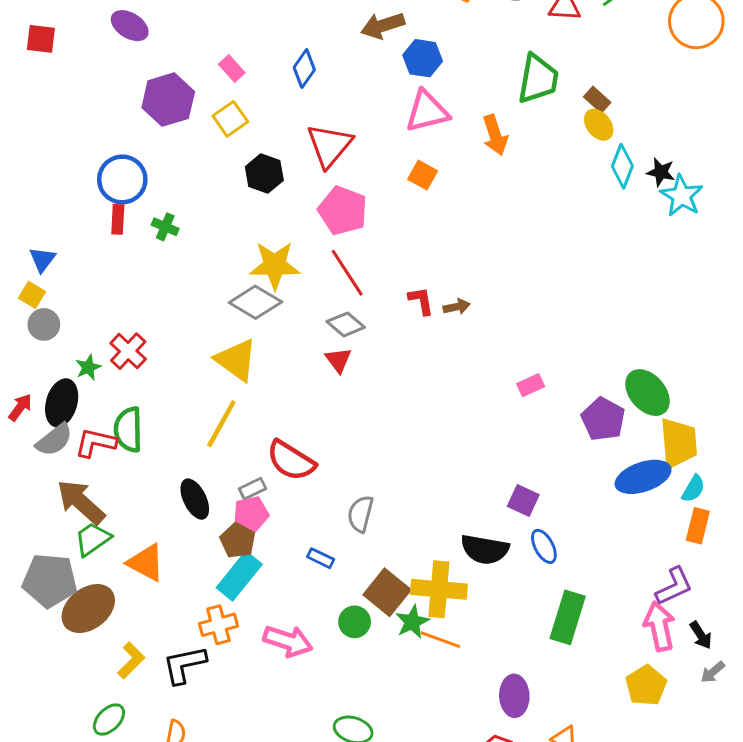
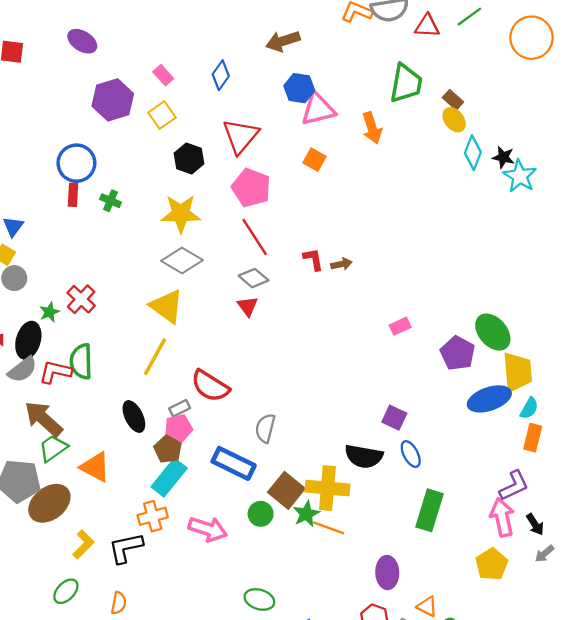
blue hexagon: (423, 58) -> (299, 88), moved
yellow star: (275, 265) -> (181, 214), moved
blue rectangle: (321, 558) -> (234, 463), size x2.0

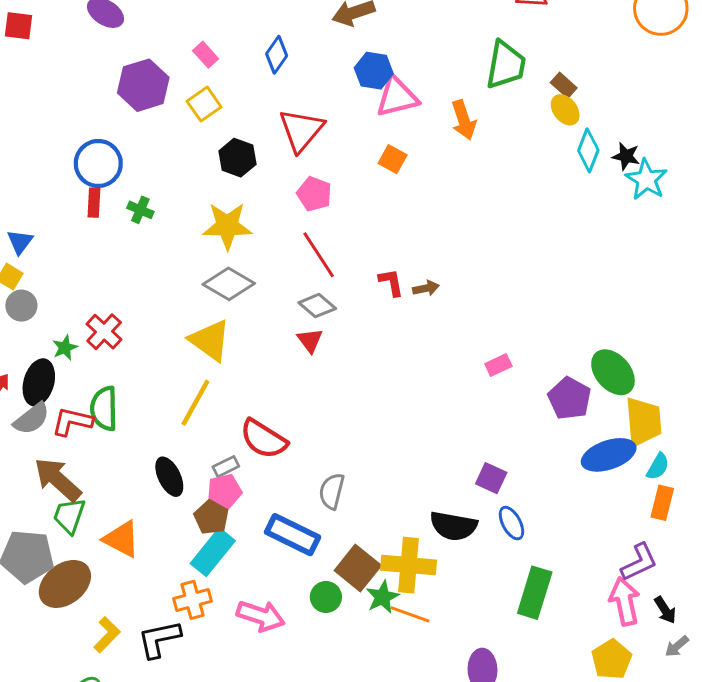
pink pentagon: (251, 188) -> (314, 194), size x0.7
green trapezoid: (53, 448) -> (69, 516), turned -36

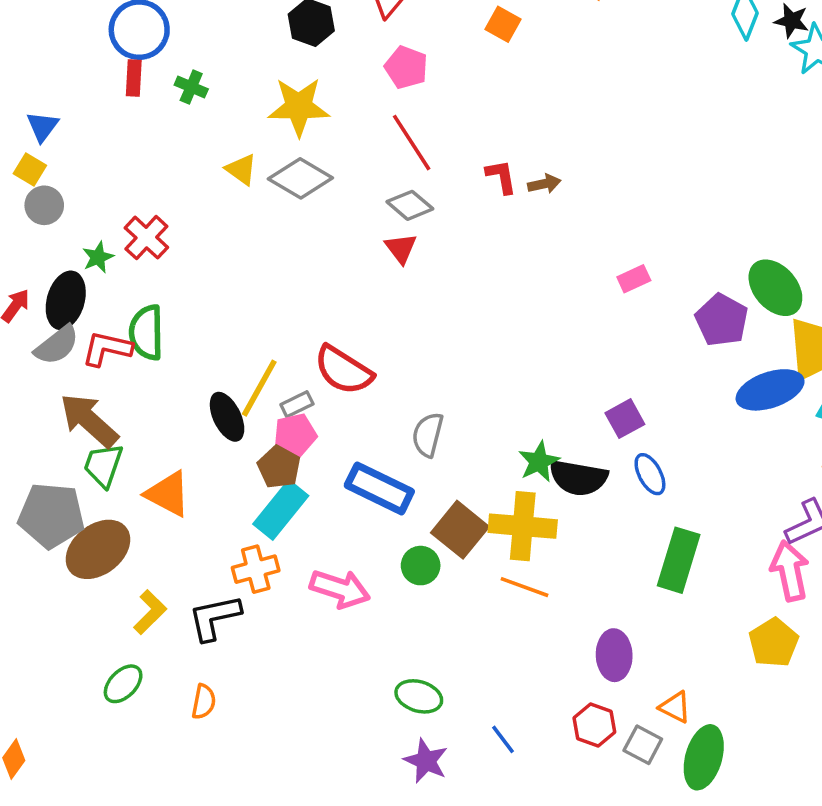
yellow triangle: (210, 340) -> (241, 169), moved, size x0.6
yellow line: (195, 403) -> (259, 388), moved
purple square: (491, 478) -> (625, 419), turned 36
green star: (382, 597) -> (539, 462), moved

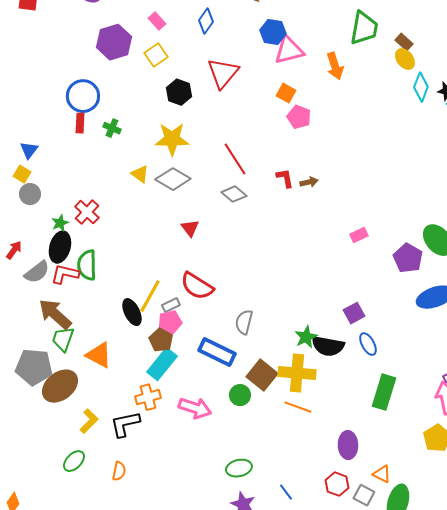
pink pentagon: (406, 67) -> (299, 117), moved
red triangle: (401, 248) -> (190, 228), moved
black ellipse: (66, 300) -> (60, 247), moved
green ellipse: (419, 696) -> (239, 468), turned -30

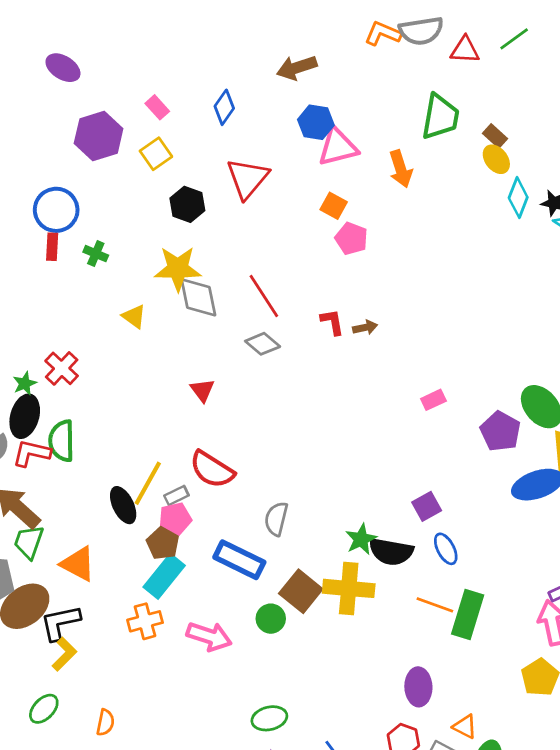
gray diamond: (173, 179) -> (198, 297), moved, turned 48
orange line: (298, 407) -> (435, 605), moved
black L-shape: (125, 424) -> (60, 623), moved

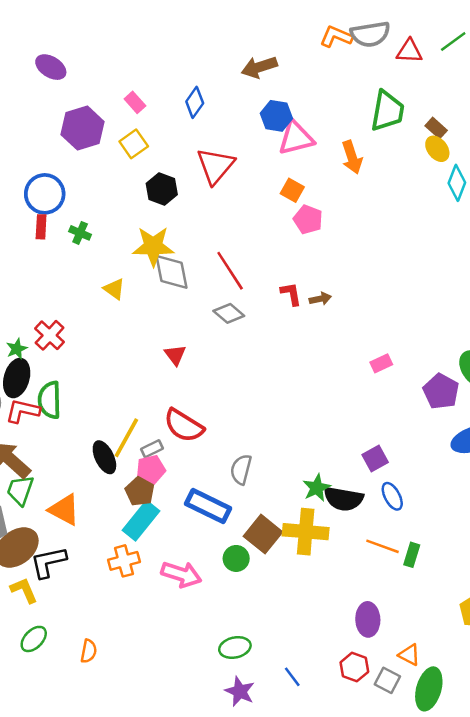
green rectangle: (468, 614) -> (412, 555), size x0.6
yellow L-shape: (64, 654) -> (24, 590), moved, turned -68

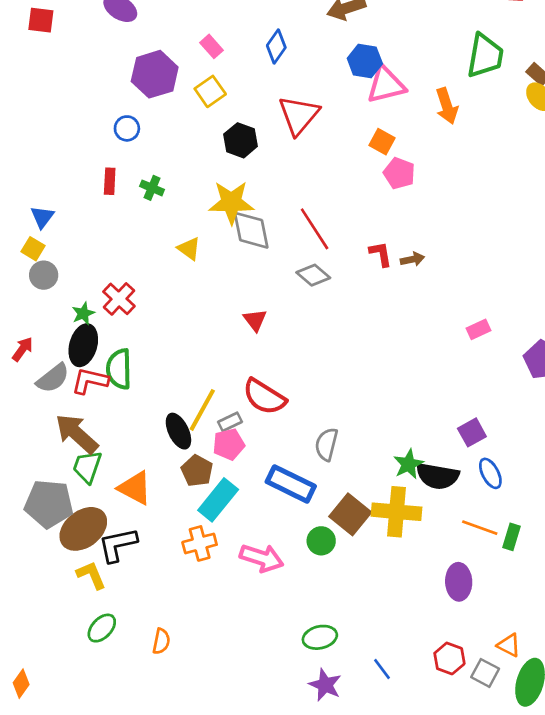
blue circle: (45, 194) -> (127, 128), moved, size x0.6
brown pentagon: (140, 491) -> (197, 471), moved
purple ellipse: (368, 619) -> (459, 582), moved

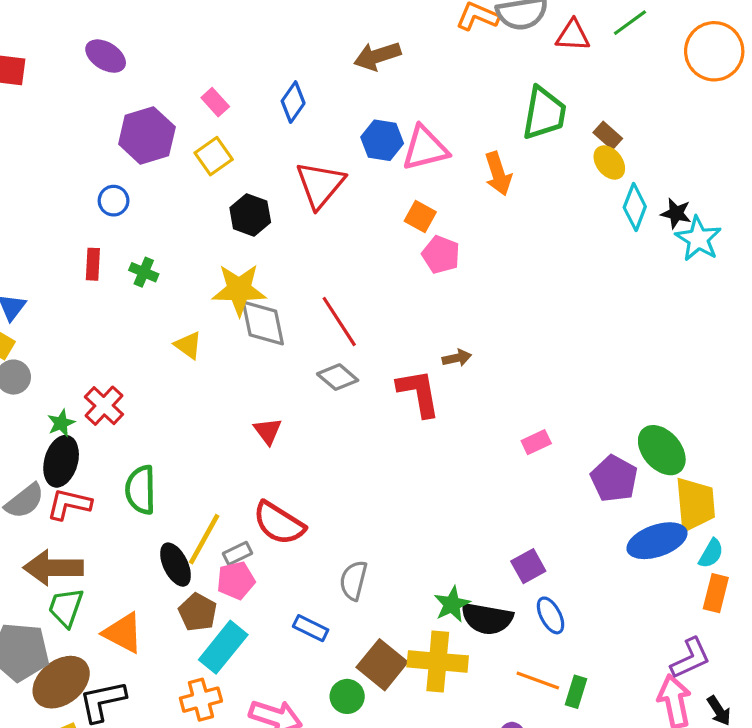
blue hexagon: (365, 61) -> (382, 140), moved
red L-shape: (381, 254) -> (419, 393), moved, size x1.6
green semicircle: (119, 369) -> (141, 490), moved
brown arrow: (77, 434) -> (53, 568), turned -42
blue rectangle: (291, 484) -> (311, 628), size x0.6

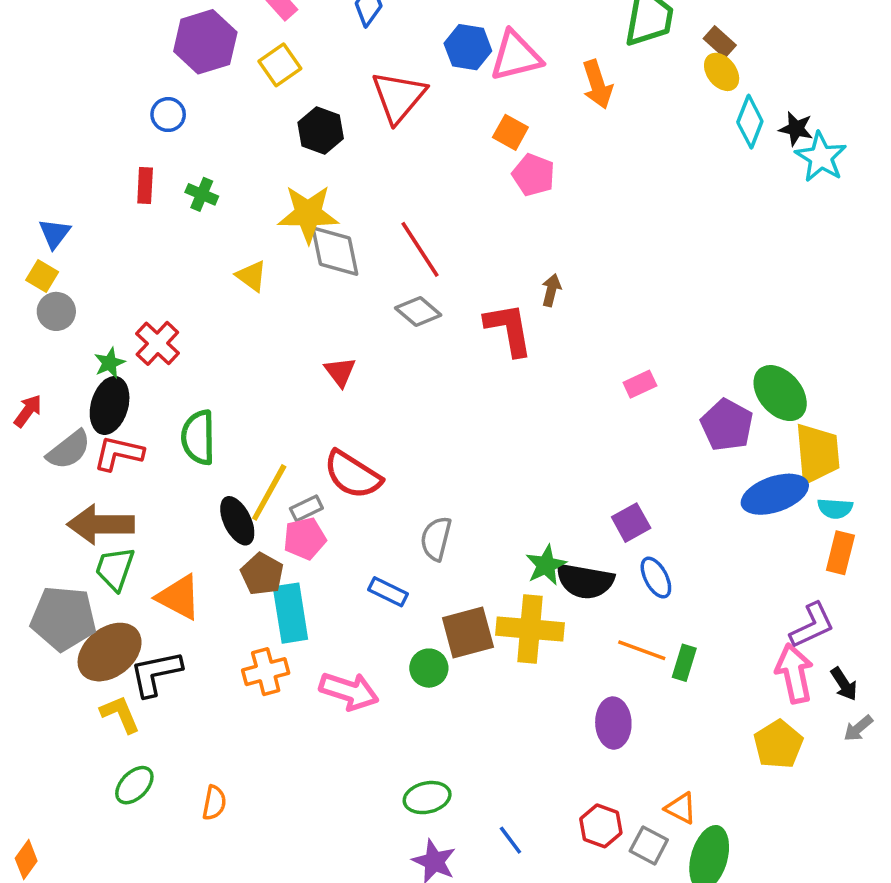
brown arrow: (457, 358) -> (551, 290), turned -64
cyan semicircle: (711, 553) -> (835, 508), turned 64
cyan rectangle: (223, 647) -> (290, 613), turned -48
brown square: (382, 665) -> (468, 633), turned 36

